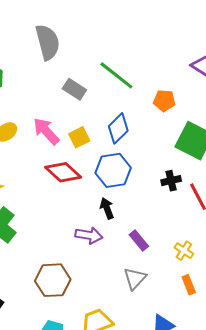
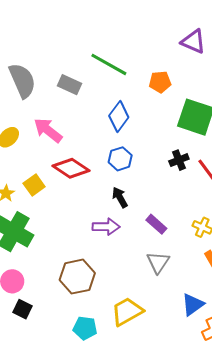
gray semicircle: (48, 42) -> (22, 81), moved
yellow square: (79, 137) -> (34, 185), moved
blue hexagon: (113, 170) -> (120, 159), size x0.7

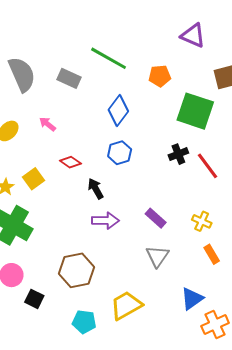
pink arrow: (48, 130) -> (48, 124), size x0.6
red diamond: (71, 168) -> (70, 162), size x0.6
black arrow: (120, 197) -> (96, 189), moved
black square: (22, 309) -> (34, 299), moved

